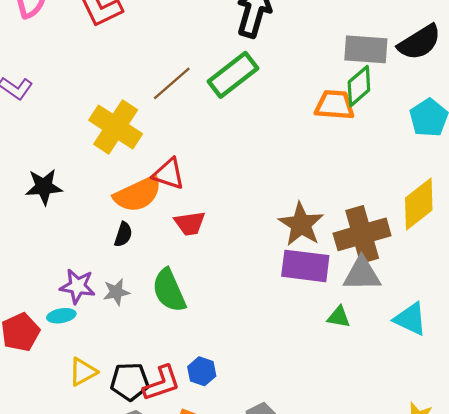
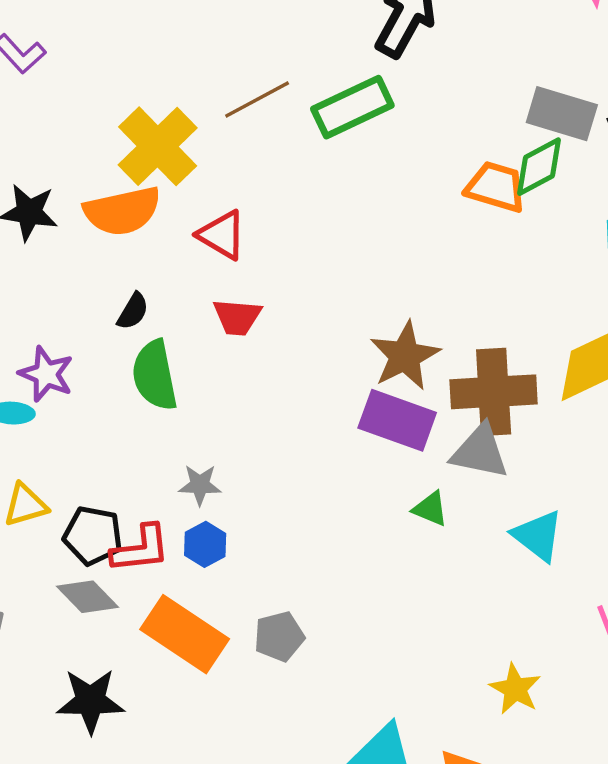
orange semicircle: (138, 194) -> (122, 211), moved
green semicircle: (169, 290) -> (155, 375), moved
gray star: (116, 292) -> (200, 485), moved

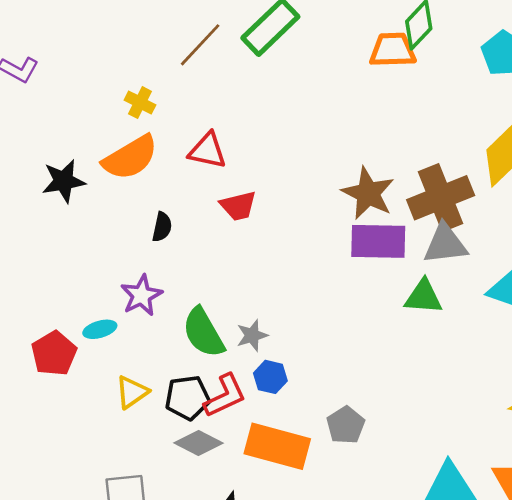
yellow cross: (158, 146) -> (140, 103), size x0.5
purple star: (46, 374) -> (141, 295), moved, turned -30
green semicircle: (155, 375) -> (203, 333), moved
green triangle: (430, 509) -> (423, 297), size x1.4

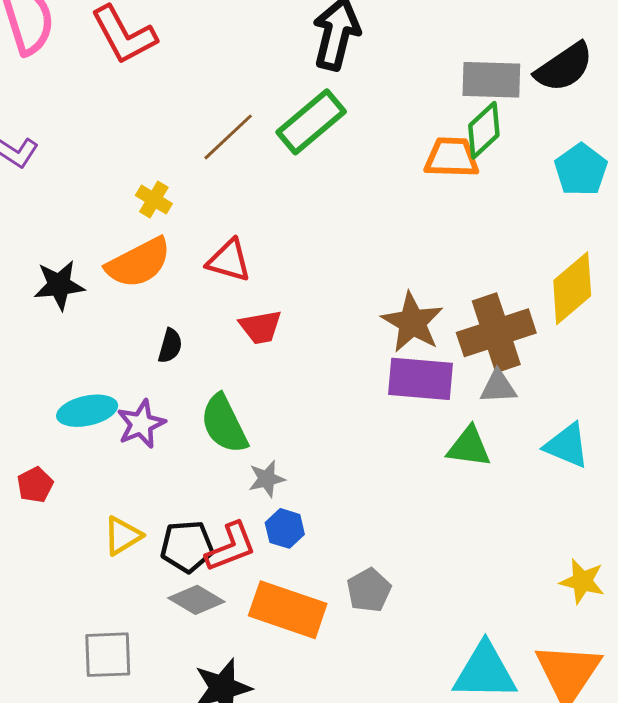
gray triangle: (445, 244) -> (498, 387), size x0.7
cyan ellipse: (100, 329) -> (87, 411), moved, size x1.5
green semicircle: (203, 333) -> (224, 424), moved
red pentagon: (54, 353) -> (35, 485), size x0.7

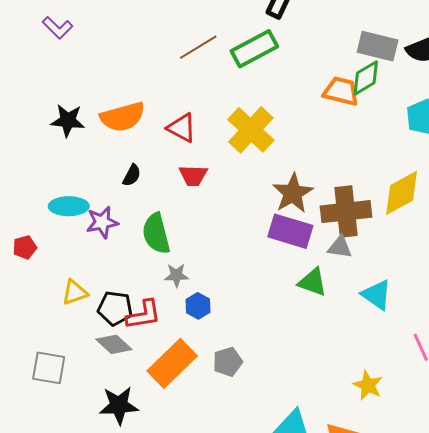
yellow cross: (154, 200) -> (251, 130), moved, size x2.0
blue hexagon: (285, 528) -> (198, 306), moved
orange rectangle: (288, 610) -> (172, 363), turned -75

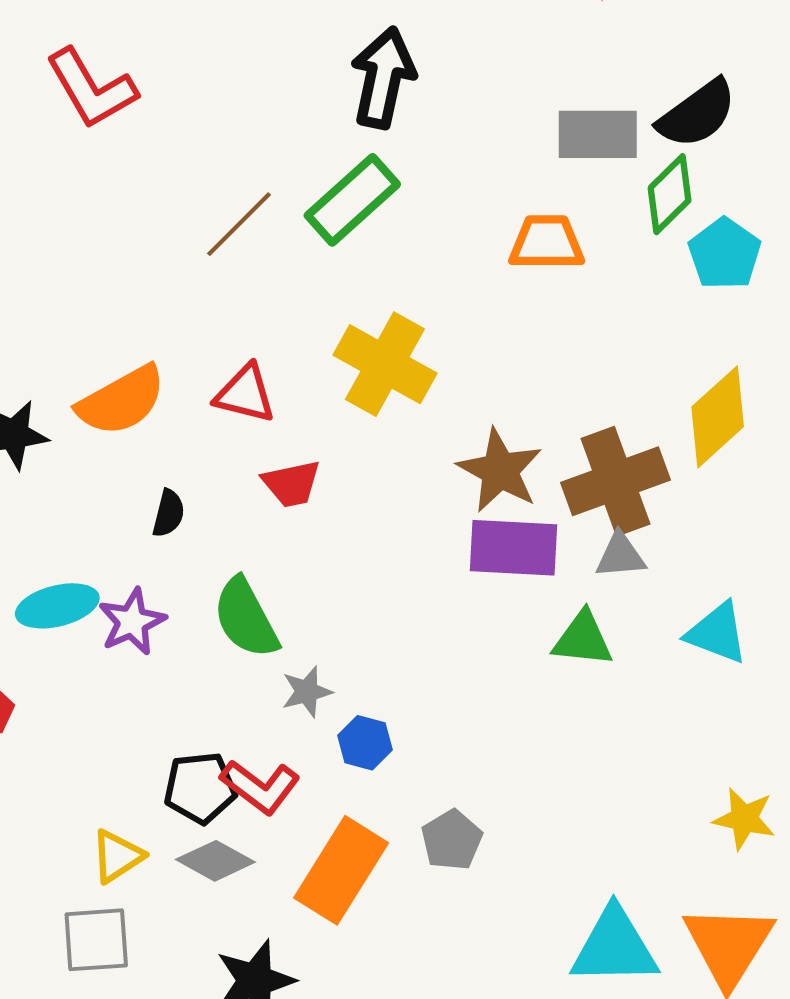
green diamond: (366, 78) -> (670, 194), moved
yellow triangle: (75, 292) -> (117, 856), moved
red L-shape: (144, 315) -> (260, 787), turned 60

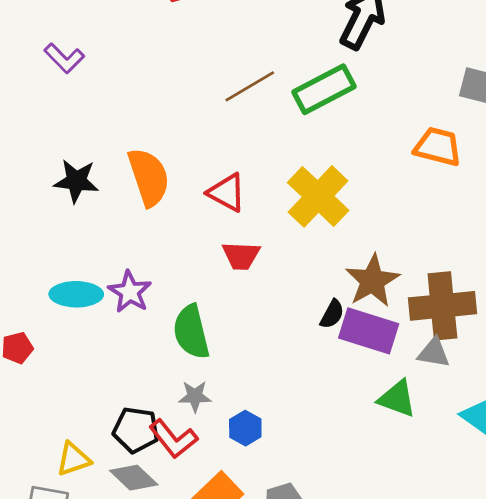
orange semicircle: (121, 401) -> (149, 177), turned -94
black semicircle: (168, 513) -> (332, 314), moved
purple star: (132, 622) -> (130, 292), moved, turned -30
gray star: (307, 692) -> (195, 396), moved

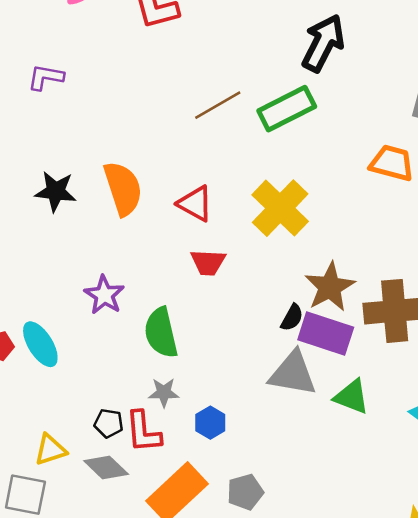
purple L-shape: (64, 58) -> (46, 77), turned 144
cyan ellipse: (76, 294) -> (40, 344), moved, turned 57
gray triangle: (434, 353) -> (293, 374), moved, size x1.6
black pentagon: (136, 430) -> (109, 423), size x0.7
red L-shape: (173, 439) -> (143, 432), turned 33

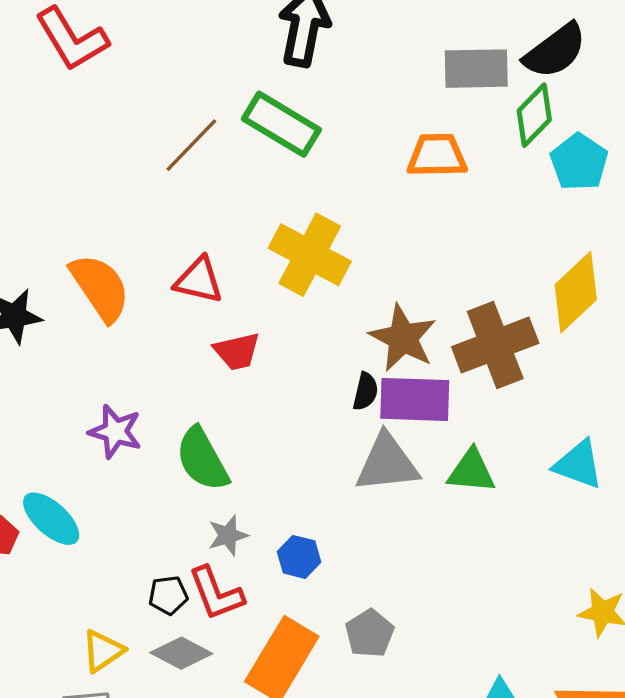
green rectangle: (287, 109) -> (281, 124), turned 74

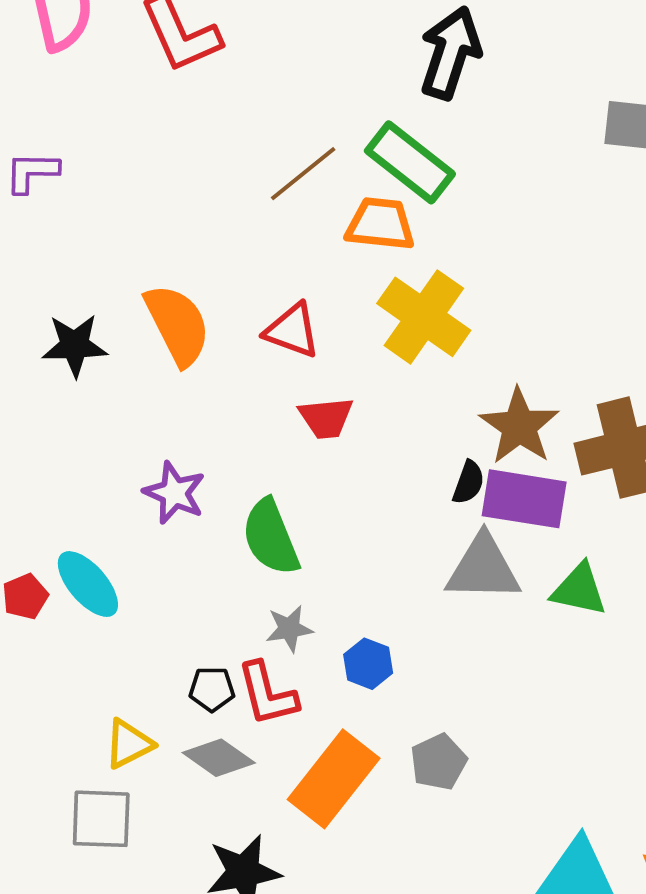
orange trapezoid: (437, 155) -> (380, 224), moved

